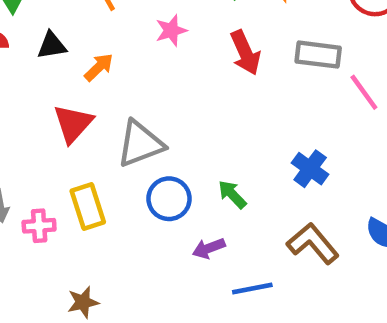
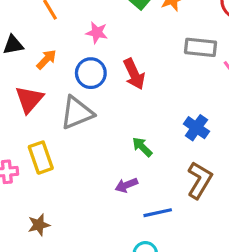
pink star: (171, 30) -> (97, 33), turned 30
red arrow: (245, 53) -> (134, 74), moved
blue circle: (169, 199) -> (91, 73), moved
brown L-shape: (313, 243) -> (200, 180), turned 72

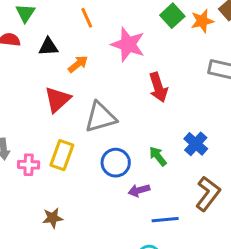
pink star: (97, 33) -> (128, 44), size x1.6
blue circle: (91, 73) -> (116, 163), moved
blue cross: (196, 128) -> (196, 144), moved
yellow rectangle: (41, 158) -> (62, 155), turned 32

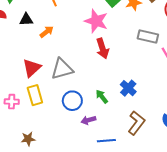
pink star: (128, 44) -> (96, 21), moved
red triangle: (57, 99) -> (32, 68), moved
yellow rectangle: (62, 155) -> (35, 95), turned -36

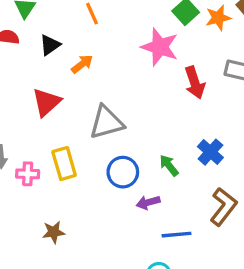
black triangle: (26, 20) -> (50, 45), turned -32
red arrow: (103, 48) -> (195, 83), moved
red triangle: (32, 68) -> (46, 102), moved

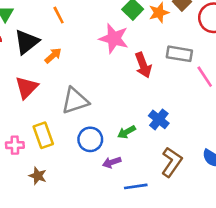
black triangle: (50, 45) -> (27, 42), size x1.5
green arrow: (169, 165) -> (127, 132), turned -78
brown star: (54, 232) -> (38, 176), moved, turned 30

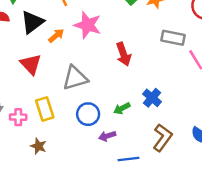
pink star: (114, 38) -> (88, 25), moved
red arrow: (143, 65) -> (123, 54), moved
red triangle: (26, 87) -> (31, 64), turned -30

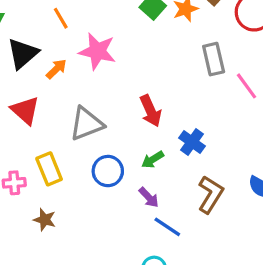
gray rectangle: (173, 38) -> (214, 59), turned 70
red arrow: (123, 54) -> (151, 111), moved
purple arrow: (107, 136) -> (149, 197), moved, turned -112
blue line: (129, 159) -> (167, 227), turned 45

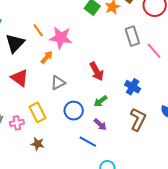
orange line: (61, 18) -> (38, 30), moved
orange arrow: (56, 69) -> (47, 57), moved
gray triangle: (86, 124) -> (58, 83), size x0.7
blue cross: (192, 142) -> (133, 87), moved
blue line: (167, 227) -> (88, 142), moved

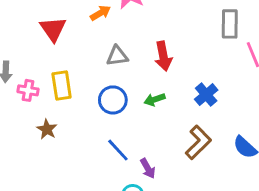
gray triangle: (58, 83) -> (117, 56), moved
purple arrow: (100, 124) -> (148, 168), moved

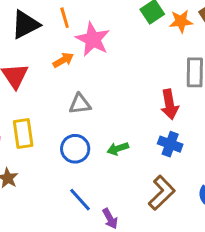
red arrow: (163, 56) -> (170, 104), moved
blue cross: (206, 95) -> (170, 144), turned -30

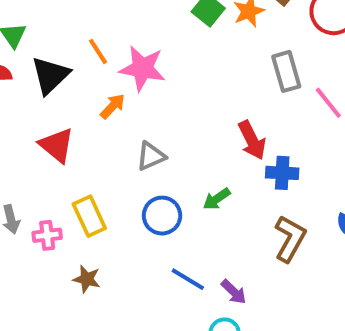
red arrow: (170, 104) -> (252, 140), moved

